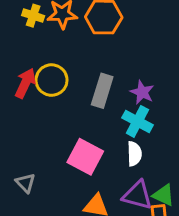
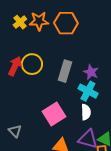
yellow cross: (33, 16) -> (20, 22), turned 32
pink square: (85, 157) -> (54, 114), turned 30

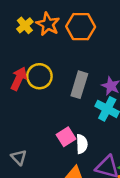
orange star: (39, 21) -> (48, 24), turned 30
white semicircle: (86, 112) -> (82, 144), moved
pink square: (54, 114) -> (66, 137), size x0.7

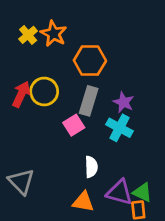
orange hexagon: (81, 27) -> (90, 61), moved
pink square: (66, 137) -> (74, 125), moved
gray triangle: (19, 157) -> (21, 182), size x1.5

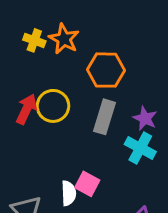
yellow cross: (28, 35) -> (34, 40), turned -30
pink square: (74, 125) -> (87, 184), moved, turned -30
white semicircle: (91, 167) -> (69, 193), moved

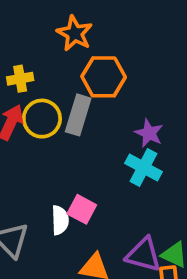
orange star: (64, 39) -> (75, 33), moved
yellow cross: (34, 40) -> (20, 79), moved, turned -30
gray rectangle: (104, 117) -> (78, 115), moved

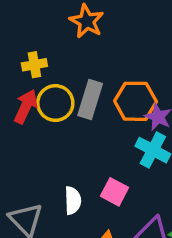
orange hexagon: (104, 77) -> (135, 101), moved
pink square: (82, 209) -> (115, 192), moved

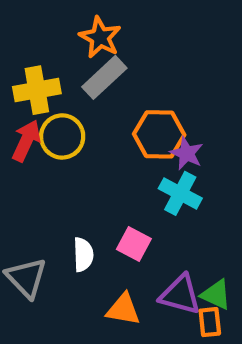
yellow cross: (34, 65) -> (37, 90), size x1.5
gray rectangle: (90, 100) -> (104, 77), moved, turned 30

